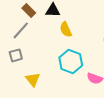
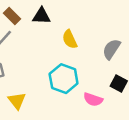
yellow semicircle: (66, 29) -> (70, 39), moved

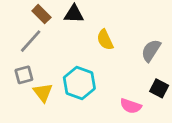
cyan hexagon: (64, 79) -> (79, 83), moved
yellow triangle: (17, 101) -> (43, 92), moved

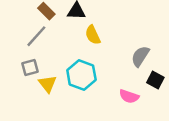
yellow semicircle: (105, 40) -> (93, 35), moved
gray semicircle: (151, 51) -> (140, 56), moved

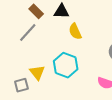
gray square: (30, 68) -> (21, 85), moved

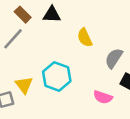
yellow semicircle: (75, 31) -> (85, 38), moved

